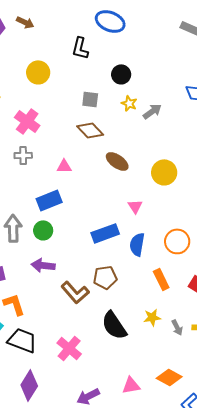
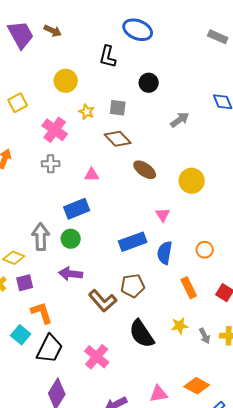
yellow star: (129, 103) -> (87, 112), moved
orange circle: (177, 241) -> (205, 250), size x0.7
black trapezoid: (22, 340) -> (50, 349), turned 96

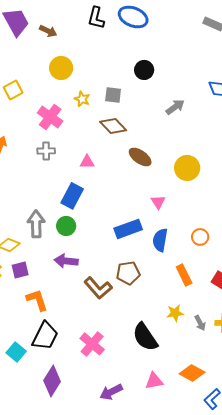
brown arrow: (53, 31) -> (48, 31), moved
black L-shape: (108, 57) -> (96, 18), moved
blue rectangle: (77, 209) -> (72, 196), turned -40
black semicircle: (142, 334) -> (145, 337), moved
cyan square: (21, 335) -> (16, 352), moved

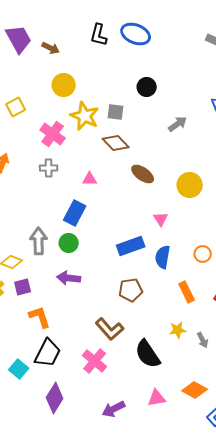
yellow star: (82, 99) -> (85, 116), size x1.8
brown L-shape: (98, 288) -> (110, 329), moved

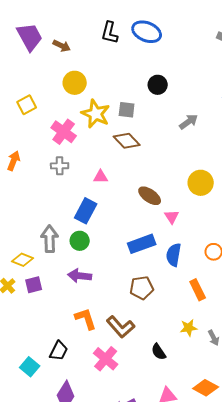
brown ellipse: (143, 174) -> (150, 196), moved
orange L-shape: (40, 317) -> (86, 319), moved
black trapezoid: (48, 353) -> (59, 351), size x0.7
black semicircle: (148, 354) -> (159, 352), size x0.6

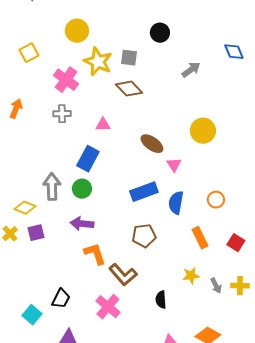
orange L-shape: (86, 319) -> (95, 254), moved
black semicircle: (159, 352) -> (161, 300), turned 30

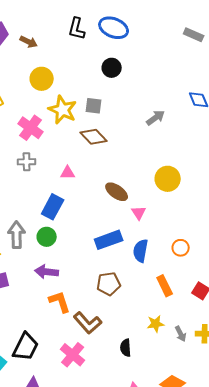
black circle: (160, 33) -> (112, 68), moved
black trapezoid: (61, 299) -> (26, 347), size x1.4

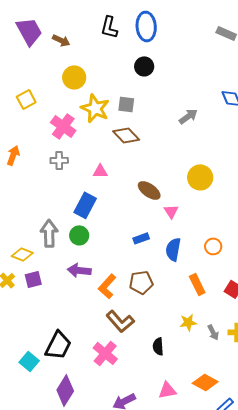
blue ellipse: (114, 28) -> (146, 26), turned 64
blue rectangle: (109, 240) -> (141, 238), size x0.6
orange L-shape: (60, 302) -> (107, 286), moved, turned -120

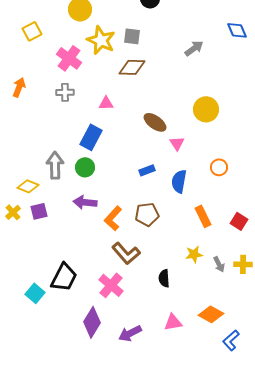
brown diamond: (126, 135) -> (132, 67), turned -44
orange circle: (213, 246) -> (219, 167), moved
purple diamond: (65, 390) -> (92, 322), moved

